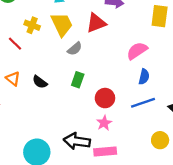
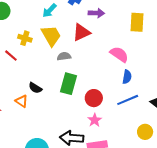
gray semicircle: (75, 49) -> (64, 56), turned -144
pink semicircle: (137, 51) -> (119, 54), turned 72
orange triangle: (13, 79) -> (22, 101), moved
green rectangle: (78, 80) -> (69, 84), size x1.5

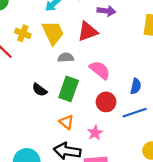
pink semicircle: (119, 54) -> (100, 70), moved
black semicircle: (35, 88) -> (40, 90), moved
red circle: (94, 98) -> (106, 102), moved
orange triangle: (22, 101) -> (66, 122), moved

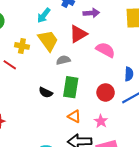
pink semicircle: (100, 70) -> (105, 50), moved

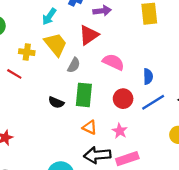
pink semicircle: (105, 50) -> (113, 62), moved
gray semicircle: (63, 60) -> (74, 65), turned 136

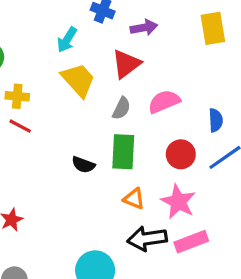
yellow cross: (27, 52) -> (17, 96), moved
pink semicircle: (113, 62) -> (164, 102), turned -45
gray semicircle: (74, 65) -> (121, 108), moved
pink star: (120, 131) -> (178, 202), size x1.5

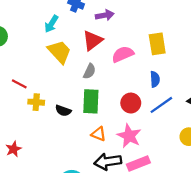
yellow rectangle: (213, 28) -> (157, 44), moved
yellow cross: (17, 96) -> (36, 102), moved
pink semicircle: (164, 102) -> (123, 54), moved

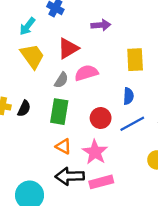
purple arrow: (105, 15) -> (101, 25), moved
pink semicircle: (123, 54) -> (86, 73), moved
black semicircle: (63, 111) -> (24, 108), moved, turned -91

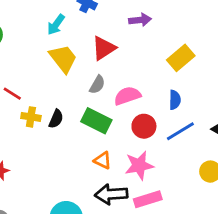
yellow rectangle: (135, 60) -> (181, 58), turned 55
pink semicircle: (86, 73) -> (127, 96), moved
green rectangle: (59, 112) -> (96, 121), turned -70
pink star: (95, 152) -> (139, 165), turned 30

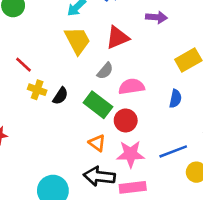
red circle: (144, 126) -> (126, 120), moved
blue line: (180, 131) -> (173, 151), moved

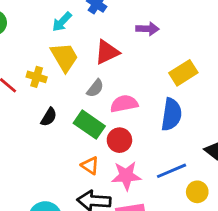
yellow cross: (37, 90) -> (37, 77), moved
blue semicircle: (175, 99) -> (171, 114), size x1.6

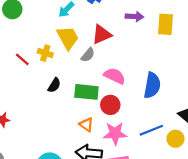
yellow rectangle: (183, 73) -> (165, 24), moved, turned -55
gray semicircle: (95, 88) -> (88, 55), moved
pink semicircle: (124, 104) -> (115, 76), turned 35
green rectangle: (89, 125) -> (86, 92), turned -30
yellow circle: (197, 192) -> (175, 139), moved

